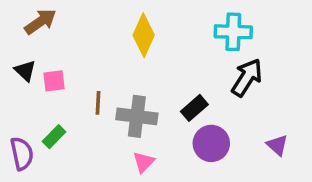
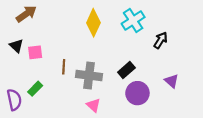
cyan cross: (233, 32) -> (133, 20), moved, turned -35
black arrow: (247, 77) -> (161, 40), moved, size x0.7
purple triangle: (277, 145) -> (172, 81), moved
pink triangle: (144, 162) -> (93, 105), turned -32

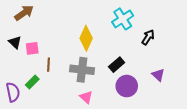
yellow diamond: (93, 23) -> (86, 38), moved
brown line: (64, 67) -> (48, 65), moved

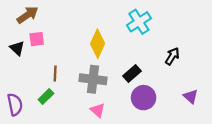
black arrow: (148, 37) -> (172, 56), moved
pink square: (32, 48) -> (37, 39), moved
purple triangle: (158, 75) -> (191, 96), moved
green rectangle: (32, 82) -> (46, 96), moved

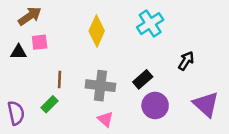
yellow diamond: (98, 44) -> (97, 31), moved
black triangle: (17, 48) -> (19, 52), turned -42
purple triangle: (191, 96) -> (206, 104), size x1.6

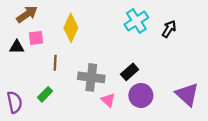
yellow diamond: (97, 31) -> (71, 28), moved
black arrow: (186, 61) -> (169, 29), moved
brown line: (59, 79) -> (55, 63), moved
pink triangle: (105, 119) -> (108, 100), moved

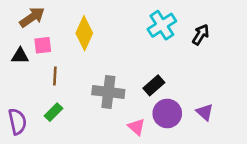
brown line: (55, 63) -> (55, 76), moved
purple triangle: (187, 94) -> (205, 112), moved, size x0.6
pink triangle: (108, 100) -> (136, 127), moved

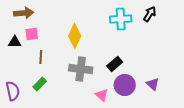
brown arrow: (32, 17) -> (24, 13), turned 30
cyan cross: (162, 25) -> (121, 19), turned 30
yellow diamond: (84, 33) -> (75, 36), moved
black arrow: (201, 35) -> (150, 14), moved

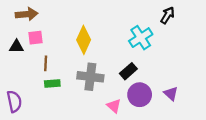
cyan cross: (121, 19) -> (141, 38), moved, turned -30
green rectangle: (40, 84) -> (52, 84), moved, turned 40

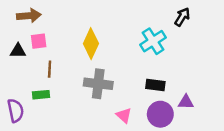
black rectangle: (128, 71) -> (155, 85), moved, turned 48
green rectangle: (52, 84) -> (41, 95), moved
purple triangle: (171, 94) -> (186, 102), turned -40
purple circle: (140, 95) -> (160, 114), moved

